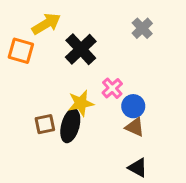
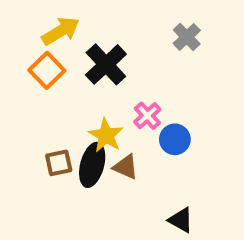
orange square: (21, 51) -> (47, 70), moved, turned 30
yellow star: (81, 103) -> (106, 135), turned -30
brown triangle: (135, 127) -> (126, 167), moved

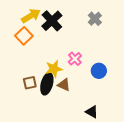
black cross: (106, 64) -> (52, 21), moved
yellow star: (106, 135) -> (54, 69), turned 30
blue circle: (175, 139) -> (99, 71), moved

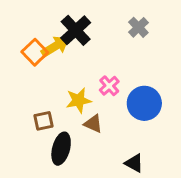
yellow arrow: (31, 16) -> (55, 46), moved
blue circle: (99, 71) -> (144, 103), size x1.5
black ellipse: (47, 84) -> (61, 149), moved

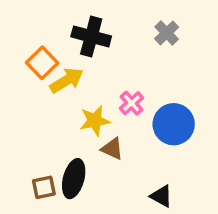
black cross: (76, 30) -> (91, 36), turned -32
yellow arrow: (55, 46) -> (67, 80), moved
brown square: (44, 121) -> (44, 187), moved

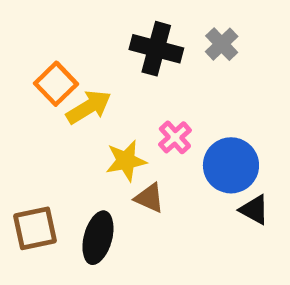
black cross: (91, 36) -> (156, 49), moved
brown square: (44, 187) -> (35, 228), moved, size x1.4
black triangle: (161, 196) -> (254, 210), moved

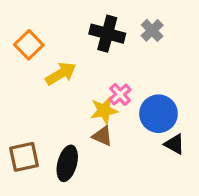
orange square: (56, 84) -> (29, 45), moved
yellow star: (126, 161) -> (104, 110), moved

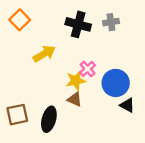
gray cross: (152, 30) -> (111, 22), turned 35
orange square: (29, 45) -> (20, 20), moved

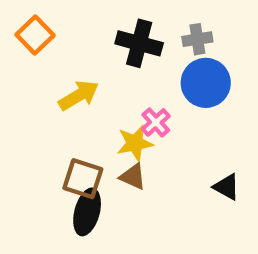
blue circle: (116, 83) -> (206, 83), moved
brown square: (17, 115) -> (83, 179), moved, turned 30

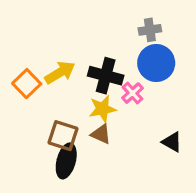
orange square: (35, 35) -> (27, 84), moved
black cross: (139, 43) -> (106, 76), moved
pink cross: (156, 122) -> (133, 93), moved

